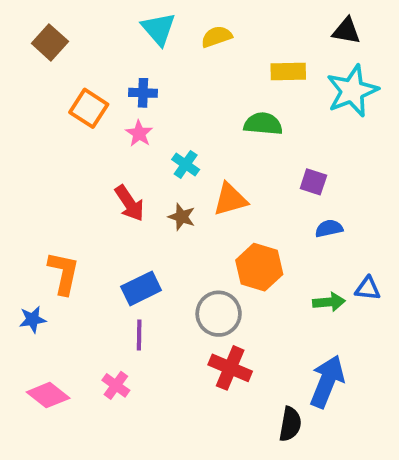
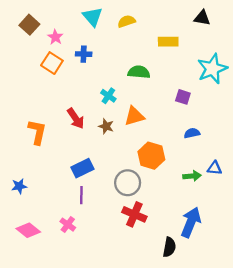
cyan star: (352, 91) -> (212, 69), moved
green semicircle: (263, 124) -> (139, 72), moved
pink star: (139, 133) -> (55, 37), moved
purple square: (313, 182) -> (183, 97), moved
orange L-shape: (64, 273) -> (37, 132), moved

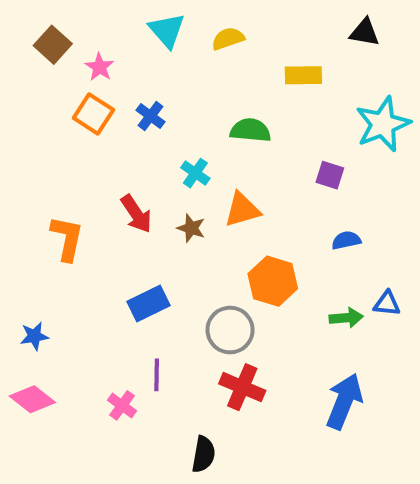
blue cross: (84, 54) -> (151, 116), moved, turned 35
purple line: (81, 195) -> (157, 375), moved
pink diamond: (28, 230) -> (32, 399), moved
black semicircle: (169, 247) -> (204, 454), moved

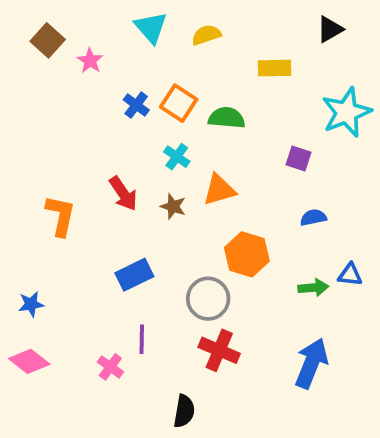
black triangle: (365, 32) -> (330, 29), turned -40
orange square: (93, 114) -> (179, 103), moved

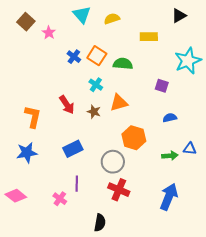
blue star: (31, 304) -> (27, 153), moved, size x1.5

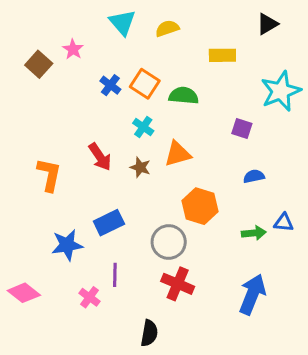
brown square: (26, 22) -> (39, 64), moved
blue star: (27, 153) -> (67, 245), moved

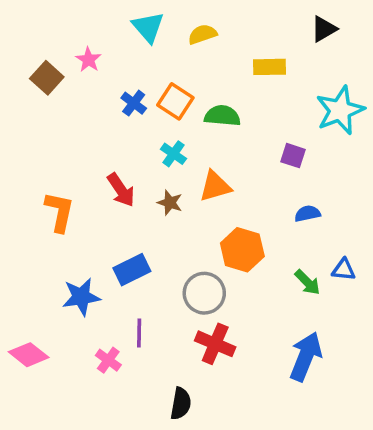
green arrow: (254, 233) -> (307, 282), turned 50

